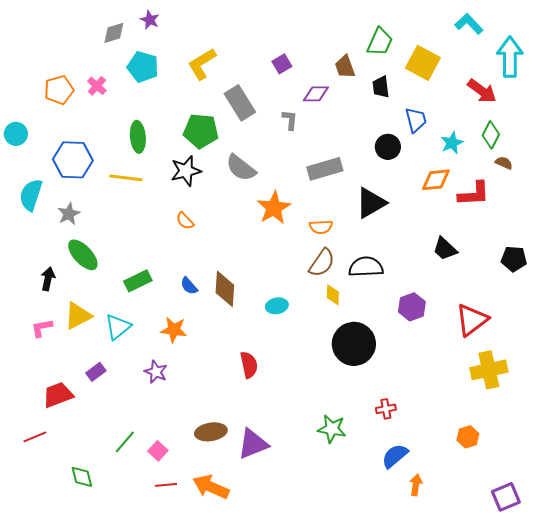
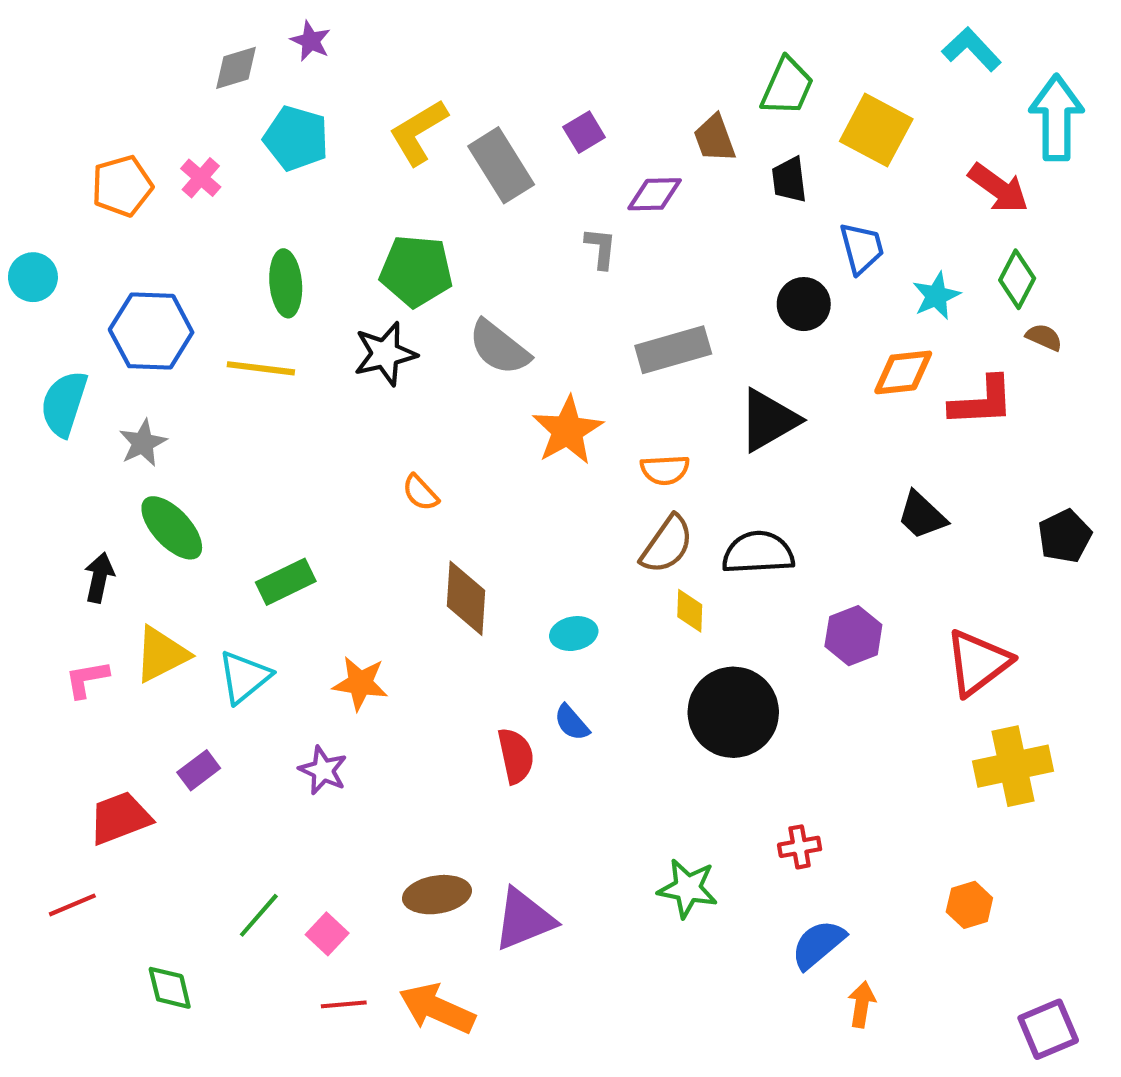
gray rectangle: (240, 103) -> (501, 165), moved
orange semicircle: (185, 221) -> (420, 493), moved
black pentagon: (514, 259) -> (1065, 536), turned -30
blue semicircle: (189, 286) -> (572, 723), moved

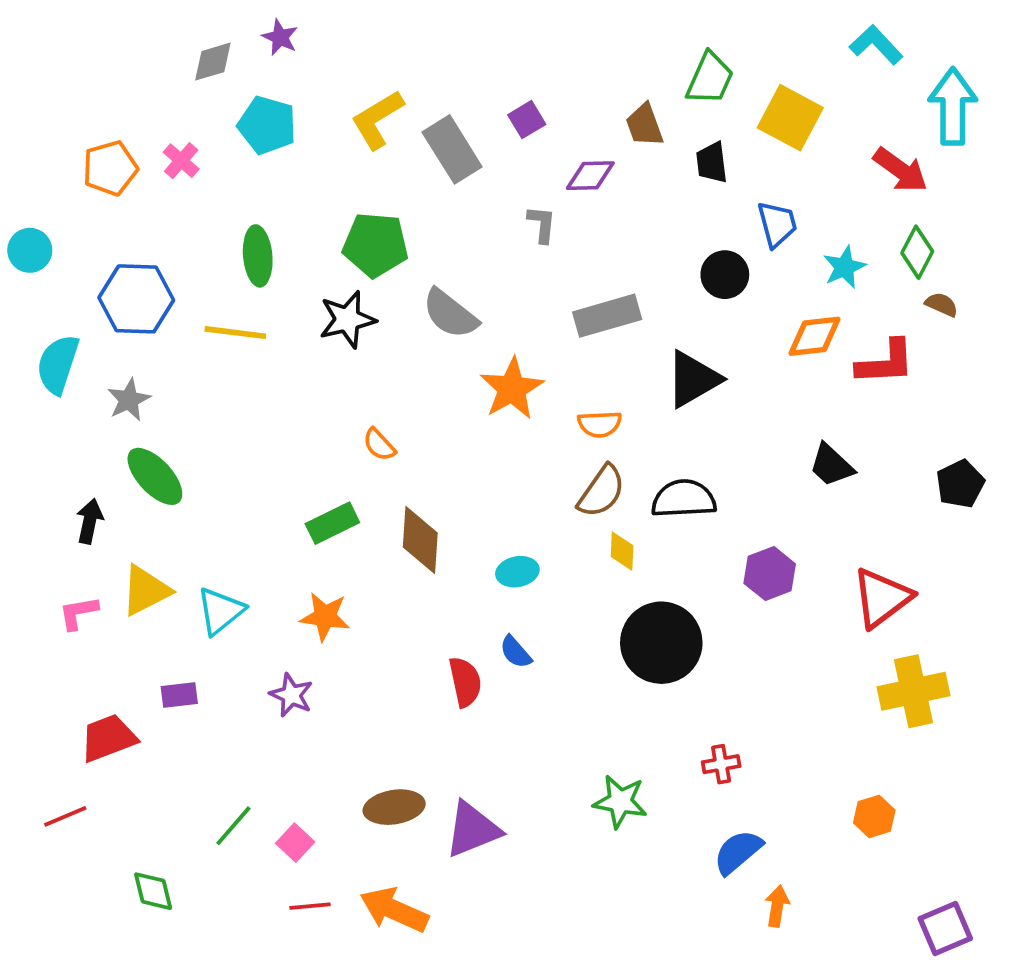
green rectangle: (286, 582) -> (332, 523), moved
purple rectangle: (199, 770) -> (179, 695), turned 30

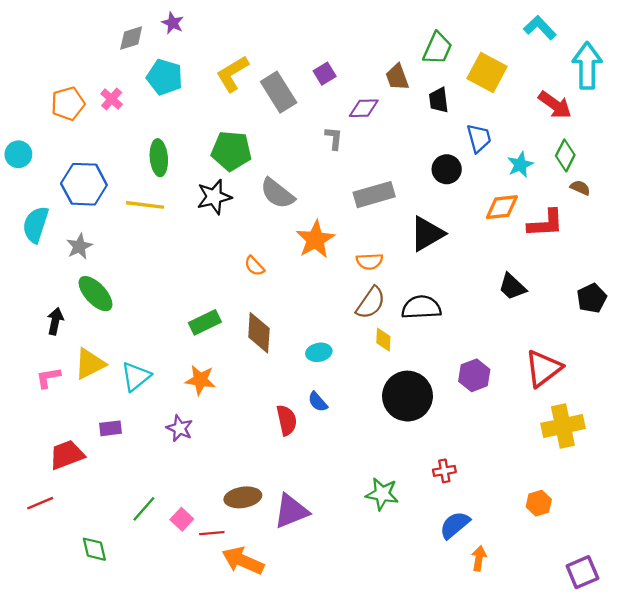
orange semicircle: (379, 445) -> (254, 266), moved
purple hexagon: (770, 574) -> (474, 375), moved
red line: (310, 906) -> (212, 533), moved

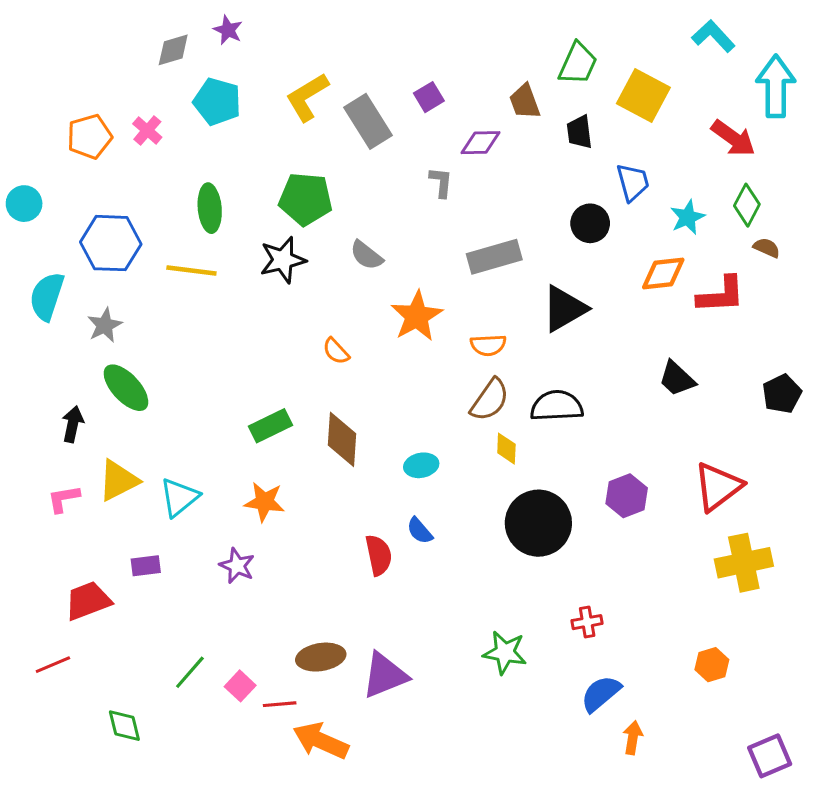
gray semicircle: (277, 193) -> (366, 255), size x0.7

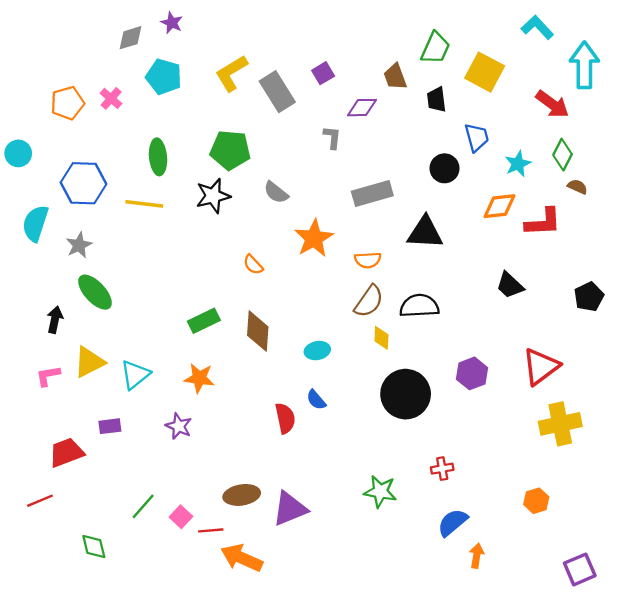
black triangle: (564, 309) -> (425, 233), turned 33

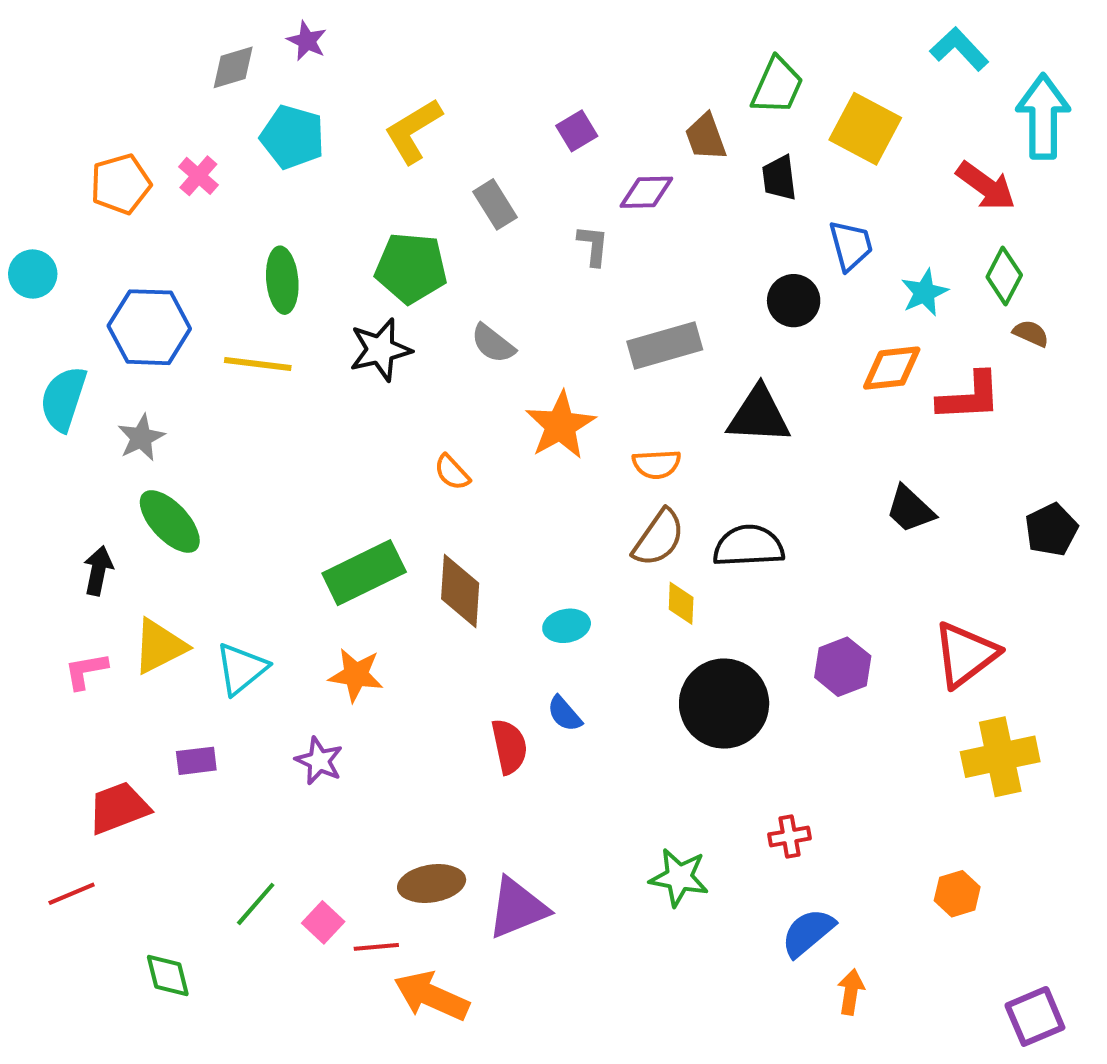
gray rectangle: (277, 92) -> (495, 204), moved, size x0.7
green rectangle: (204, 321) -> (364, 573), size x1.4

